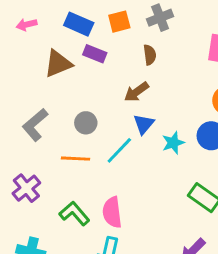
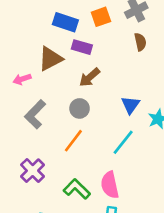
pink arrow: (27, 25) -> (22, 79), moved
brown semicircle: (150, 55) -> (140, 42), moved
brown arrow: (136, 92) -> (90, 77), moved
cyan line: (119, 150) -> (123, 142), moved
orange line: (75, 159) -> (73, 141), turned -50

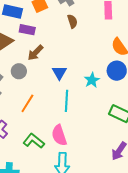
blue triangle: (130, 105) -> (59, 73), moved
gray circle: (80, 108) -> (19, 71), moved
cyan line: (123, 142) -> (66, 101), turned -30

